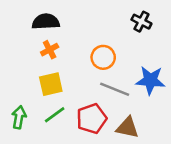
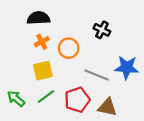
black cross: (141, 22) -> (102, 30), moved
orange circle: (103, 57) -> (69, 48), moved
green arrow: (19, 117) -> (16, 99), turned -60

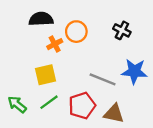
black cross: (102, 30) -> (122, 30), moved
orange cross: (42, 42) -> (55, 44), moved
orange circle: (69, 48) -> (76, 32), moved

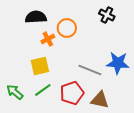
black cross: (122, 30) -> (107, 15), moved

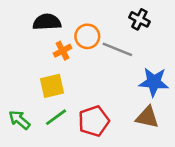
gray line: (90, 70) -> (117, 49), moved
brown triangle: (100, 100) -> (147, 117), moved

